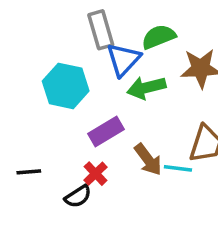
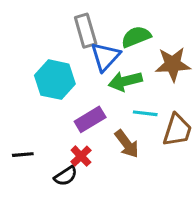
cyan line: (178, 168) -> (145, 113), moved

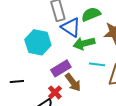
blue triangle: (105, 57) -> (71, 27), turned -40
brown arrow: (127, 144) -> (73, 82), moved
black line: (23, 155) -> (17, 81), moved

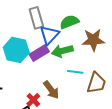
blue triangle: (71, 27) -> (49, 35), turned 40
purple rectangle: (61, 68) -> (39, 53), moved

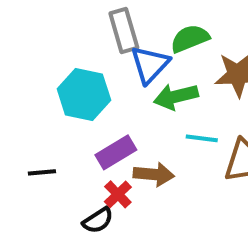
purple rectangle: (39, 53) -> (116, 152), moved
brown arrow: (51, 90) -> (154, 174), turned -48

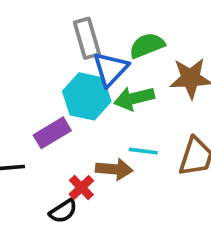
cyan hexagon: (84, 94) -> (87, 96), moved
cyan line: (202, 138) -> (143, 151), moved
purple rectangle: (116, 152) -> (52, 133), moved

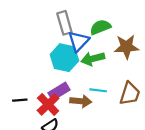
purple rectangle: (52, 133) -> (59, 91), moved
red cross: (81, 187) -> (48, 104), moved, size x1.5

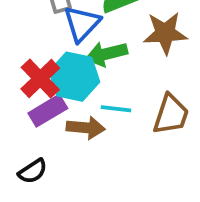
cyan hexagon: (64, 58) -> (74, 77), moved
red cross: (48, 104) -> (40, 78), moved

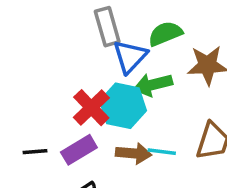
cyan line: (116, 109) -> (162, 152), moved
purple rectangle: (48, 111) -> (79, 150), moved

